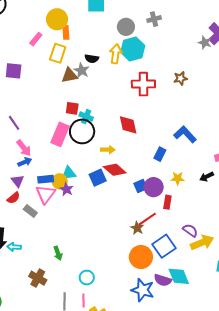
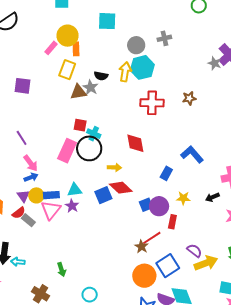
pink rectangle: (36, 39) -> (51, 48), moved
yellow circle: (60, 181) -> (36, 195), moved
gray rectangle: (30, 211) -> (28, 220), moved

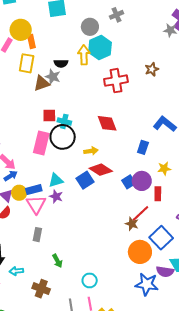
gray rectangle: (28, 220) -> (37, 235), moved, turned 72
cyan arrow: (18, 262) -> (16, 271), moved

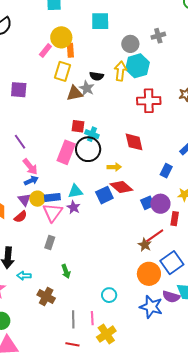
cyan circle: (90, 280) -> (109, 295), moved

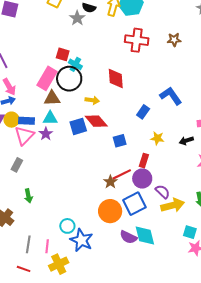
brown triangle: (75, 93) -> (52, 98), moved
purple circle: (160, 204) -> (142, 179), moved
blue star: (151, 307) -> (81, 240), moved

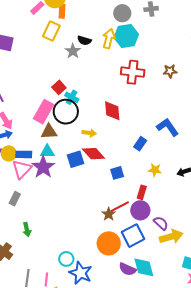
red square: (63, 54) -> (59, 87), turned 32
purple star: (46, 134) -> (43, 167), size x1.6

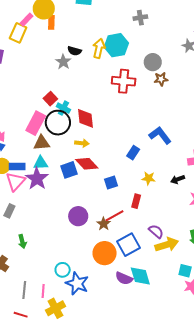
gray circle: (122, 13) -> (153, 62), moved
yellow rectangle: (51, 31) -> (18, 33), moved
red diamond: (112, 111) -> (85, 118), moved
purple circle: (140, 210) -> (78, 216), moved

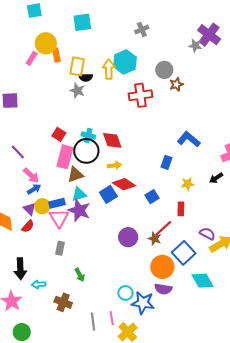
yellow rectangle: (18, 33) -> (77, 66), moved
red square: (50, 99) -> (59, 134), moved
purple semicircle: (124, 278) -> (163, 289), moved

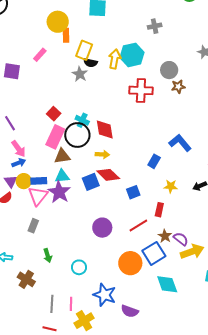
pink rectangle: (32, 58) -> (40, 55), moved
brown star: (155, 239) -> (165, 236), moved
purple semicircle: (163, 289) -> (130, 311), moved
cyan circle: (125, 293) -> (79, 267), moved

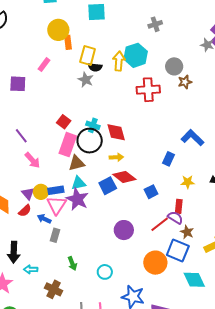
blue arrow: (19, 163) -> (44, 219), moved, turned -128
purple semicircle: (181, 239) -> (175, 218), moved
blue square: (154, 253) -> (178, 250), turned -30

